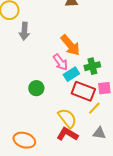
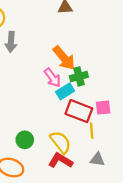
green cross: (92, 66) -> (79, 76), moved
green circle: (36, 88) -> (25, 140), moved
yellow line: (94, 108) -> (92, 131), turned -48

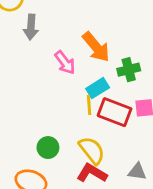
green cross: (79, 76) -> (129, 70), moved
pink arrow: (52, 78) -> (65, 63), moved
yellow line: (92, 131) -> (89, 105), moved

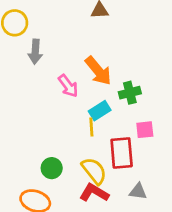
red rectangle: (115, 112) -> (122, 153), moved, turned 64

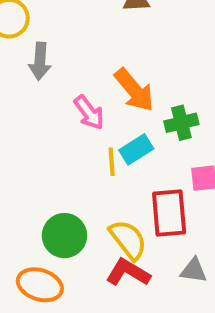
yellow line: (91, 127) -> (112, 162), moved
green circle: (52, 168) -> (64, 236), size x1.4

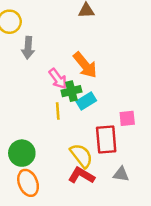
green cross: (181, 123) -> (71, 91), moved
yellow line: (112, 162) -> (58, 111), moved
green circle: (64, 236) -> (22, 153), moved
orange ellipse: (40, 285) -> (28, 183), turned 50

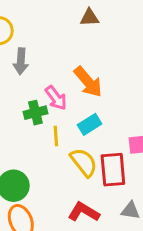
green cross: (71, 91) -> (35, 113), moved
yellow semicircle: (81, 156) -> (84, 162), moved

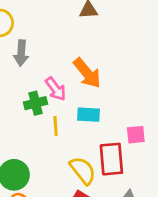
cyan rectangle: (90, 124) -> (89, 115), turned 35
yellow semicircle: (84, 162) -> (83, 171), moved

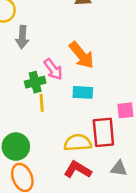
yellow line: (56, 126) -> (42, 103), moved
yellow semicircle: (83, 171) -> (78, 143), turned -56

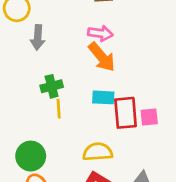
pink arrow: (53, 69) -> (100, 33), moved, turned -45
red rectangle: (103, 132) -> (126, 113), moved

